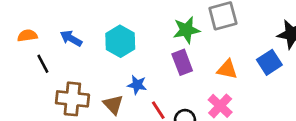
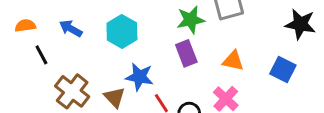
blue square: (269, 62) -> (283, 69), moved, turned -30
blue star: (137, 85) -> (139, 77), size x1.4
brown cross: (72, 99) -> (72, 91), turned 32

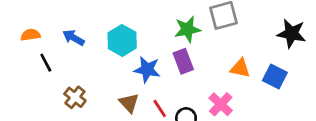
orange triangle: (233, 61) -> (240, 68), moved
blue star: (139, 77) -> (147, 70), moved
brown cross: (72, 91) -> (75, 97), size x0.7
brown triangle: (115, 97) -> (129, 103), moved

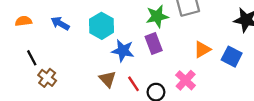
black line: (46, 63) -> (32, 58), moved
orange triangle: (240, 68) -> (202, 49), turned -42
brown cross: (75, 97) -> (47, 78), moved

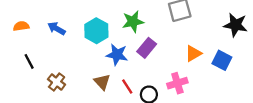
green star: (157, 16) -> (133, 22), moved
purple rectangle: (154, 44) -> (147, 48), turned 60
brown cross: (47, 78) -> (57, 82), moved
pink cross: (186, 80) -> (177, 83), turned 30

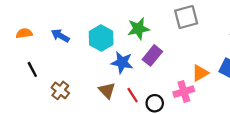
orange triangle: (193, 53) -> (200, 73), moved

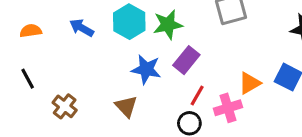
orange semicircle: (24, 33) -> (31, 31), moved
blue arrow: (60, 36) -> (82, 28), moved
cyan hexagon: (101, 38) -> (129, 22), moved
red line: (133, 95) -> (197, 96), moved, turned 63

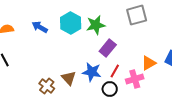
blue star: (146, 69) -> (92, 72), moved
brown cross: (65, 106) -> (47, 86), moved

